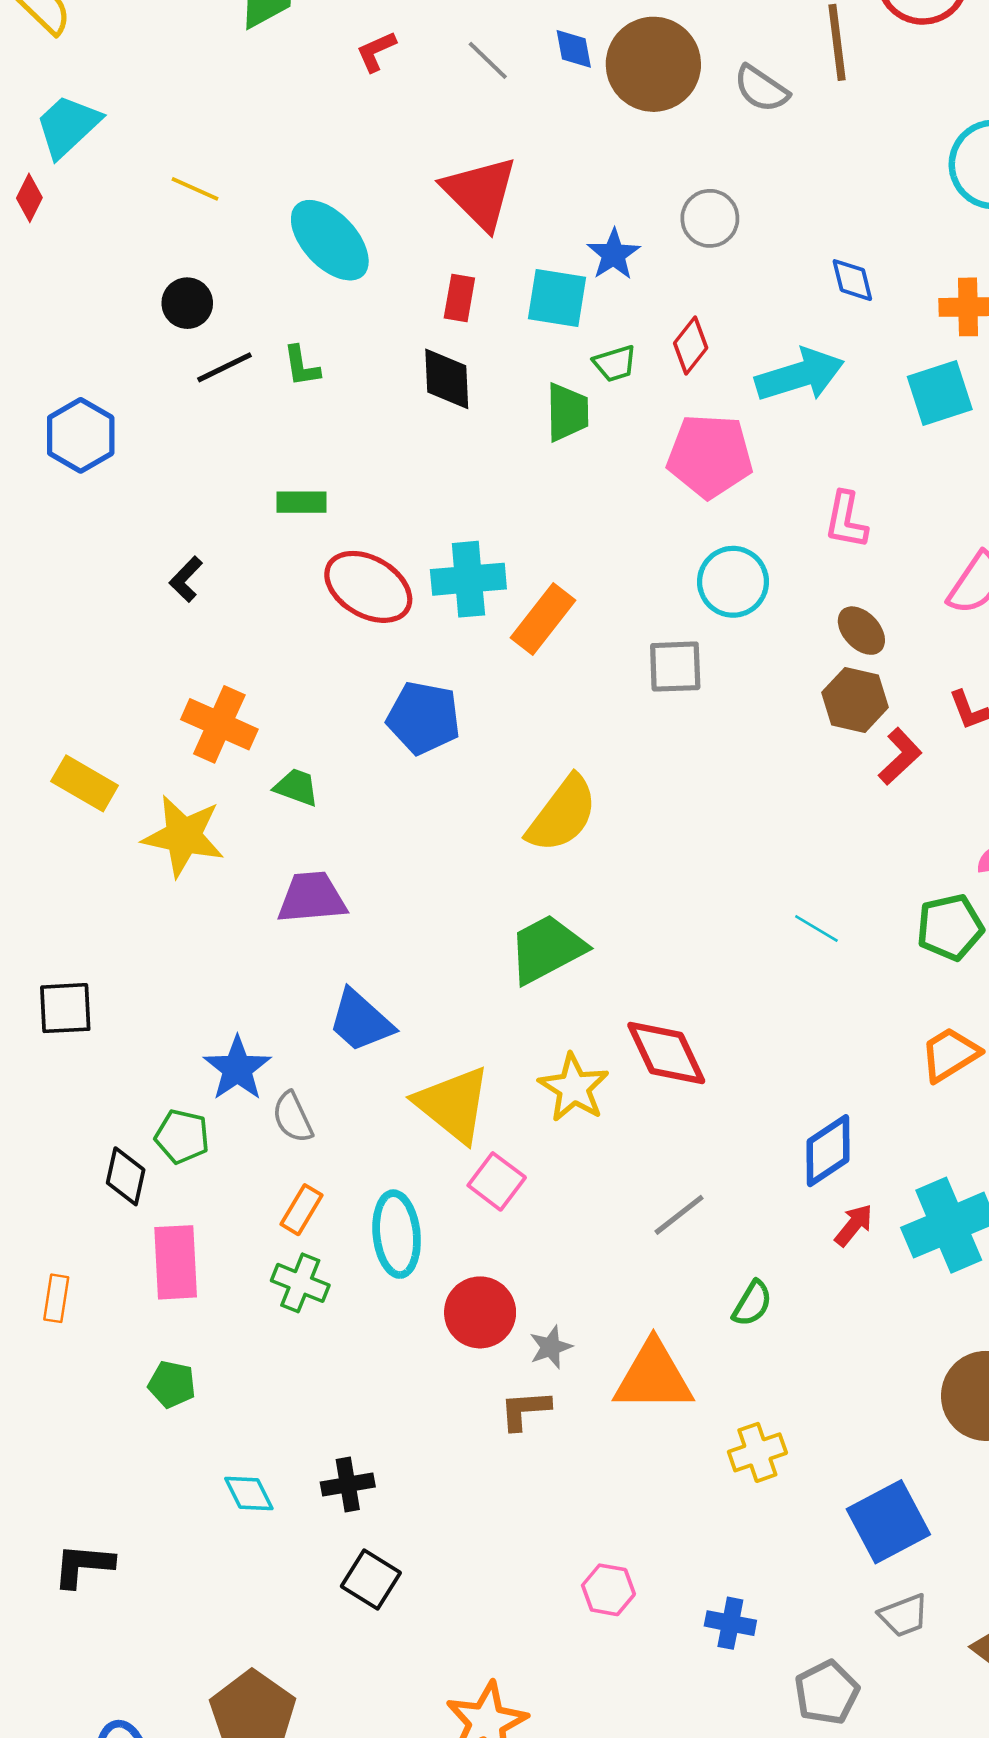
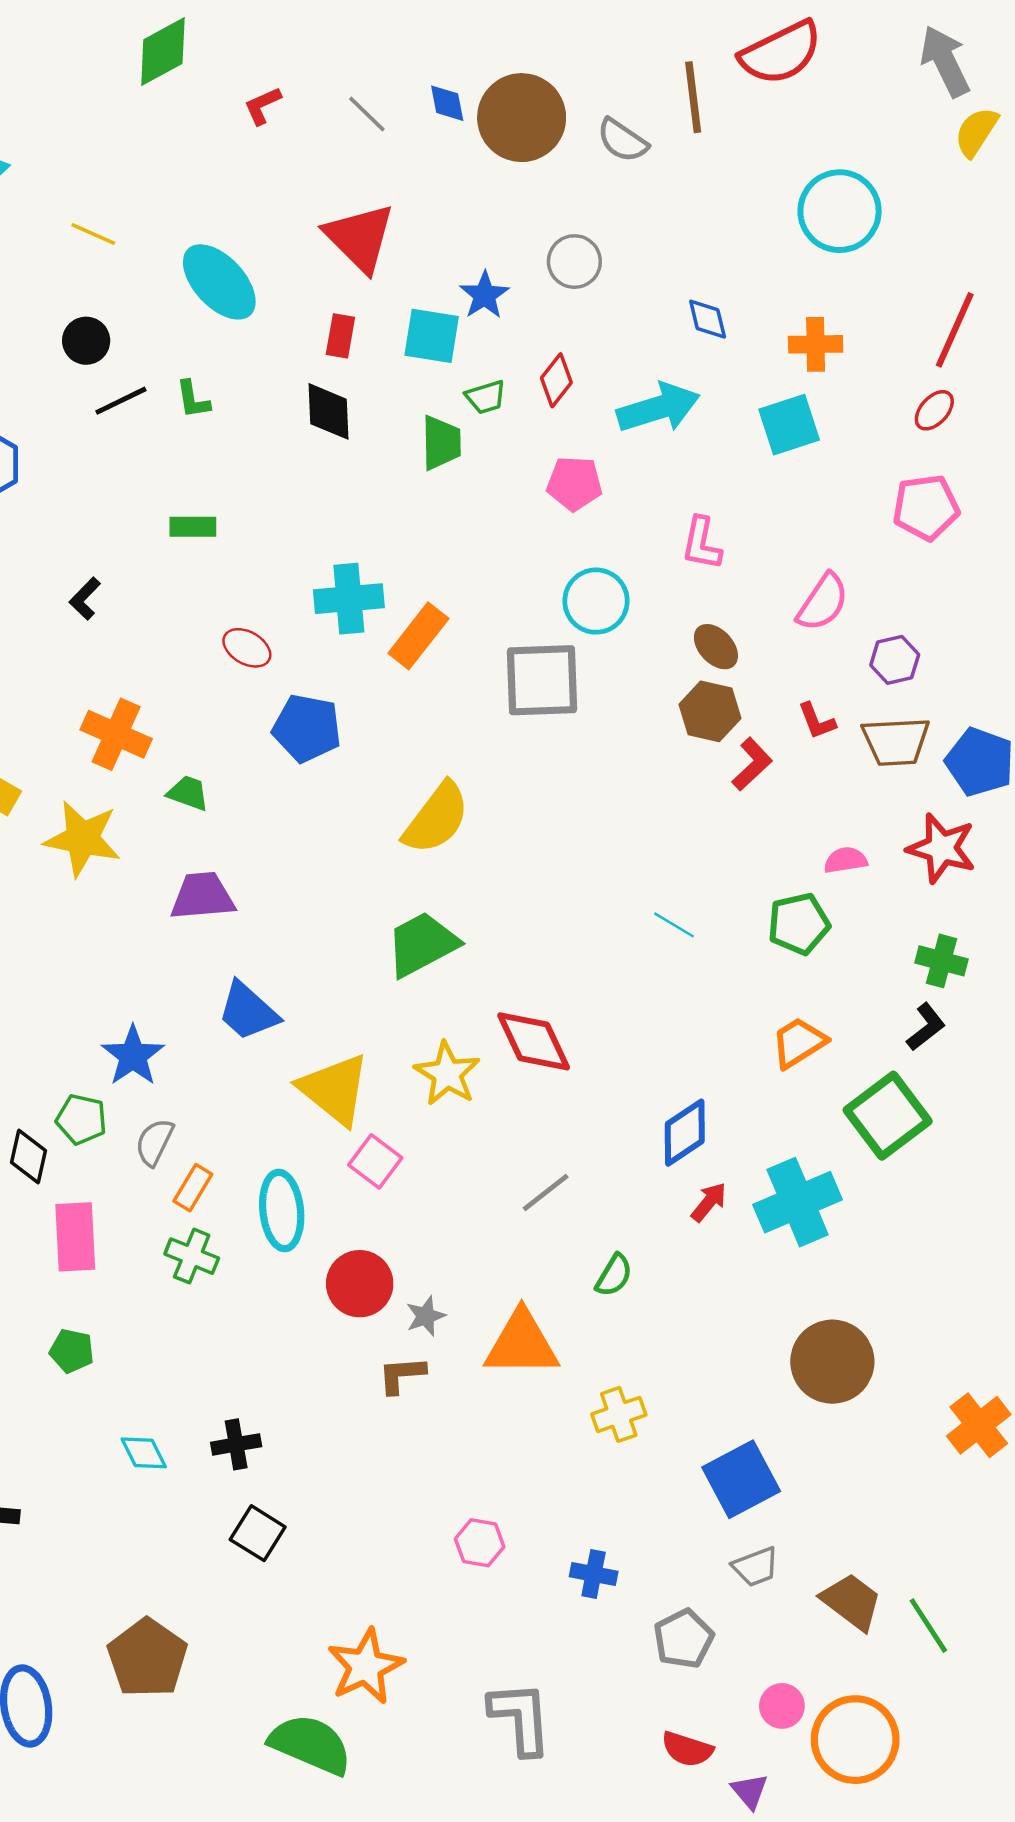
pink pentagon: (710, 456) -> (574, 483), size x0.7
red ellipse: (368, 587) -> (247, 648), moved, size x0.6
gray square: (675, 667) -> (542, 680), size x1.5
gray semicircle: (293, 1117) -> (155, 1142), moved, turned 51

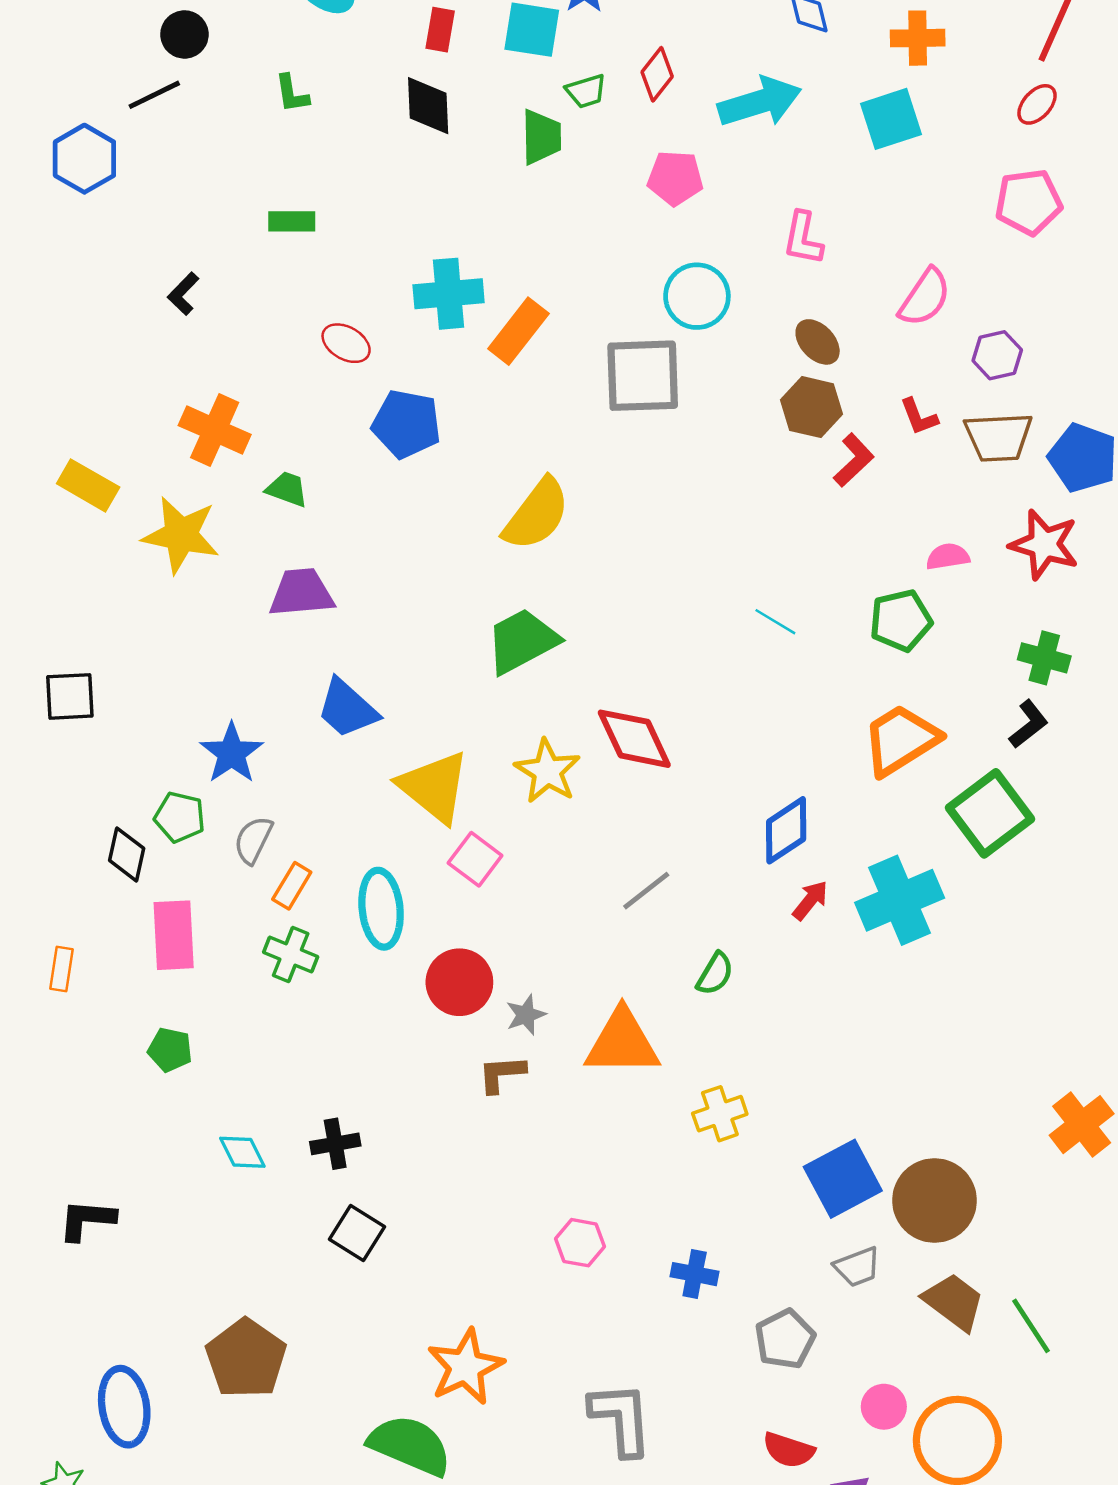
black line: (121, 401) -> (154, 95), moved
orange trapezoid: (799, 1043) -> (901, 740), size x1.4
brown circle: (832, 1362) -> (934, 1200), moved

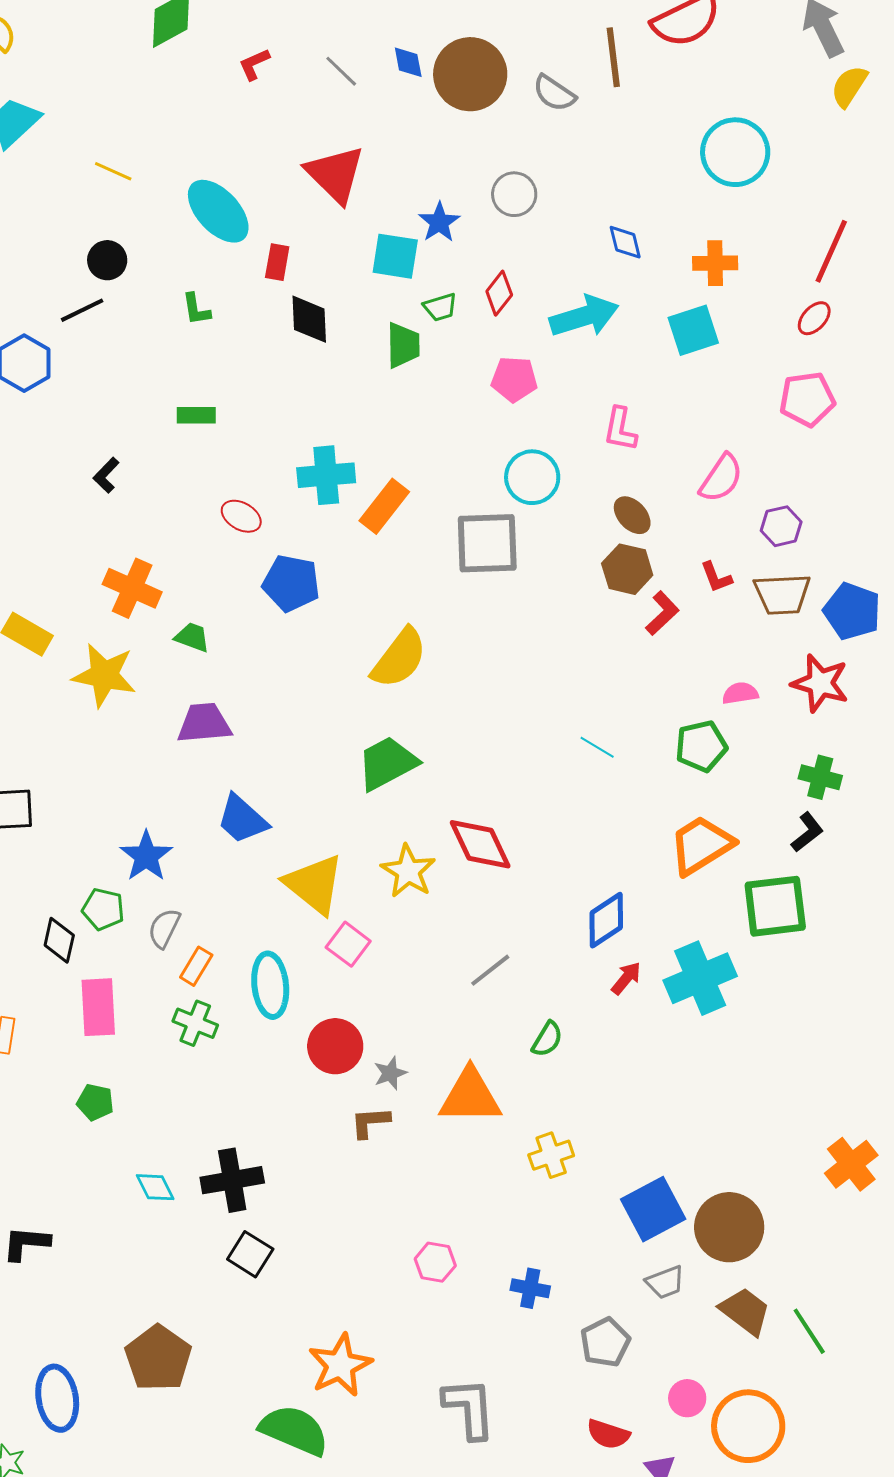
red rectangle: (440, 30) -> (277, 262), moved
green square: (990, 813) -> (775, 906), turned 30
black cross: (335, 1144) -> (232, 1180), size x1.5

